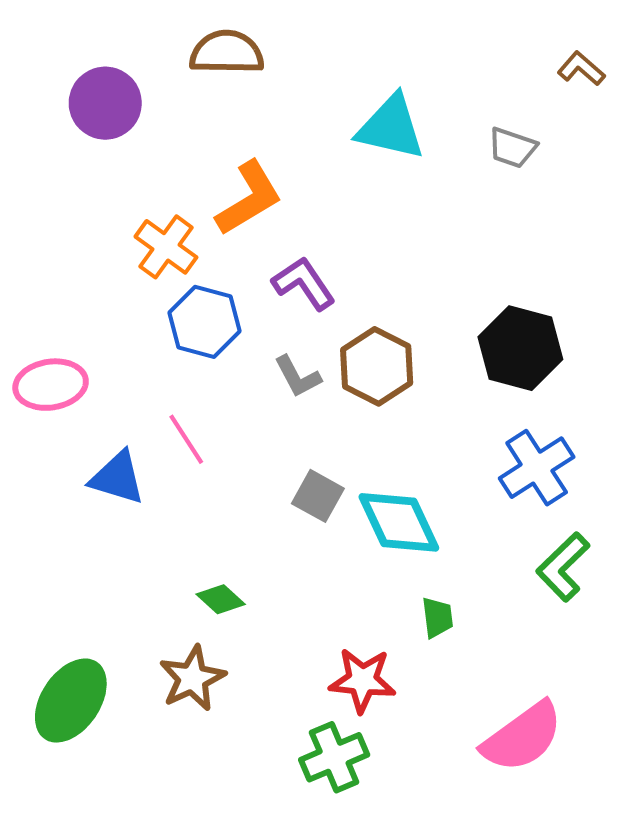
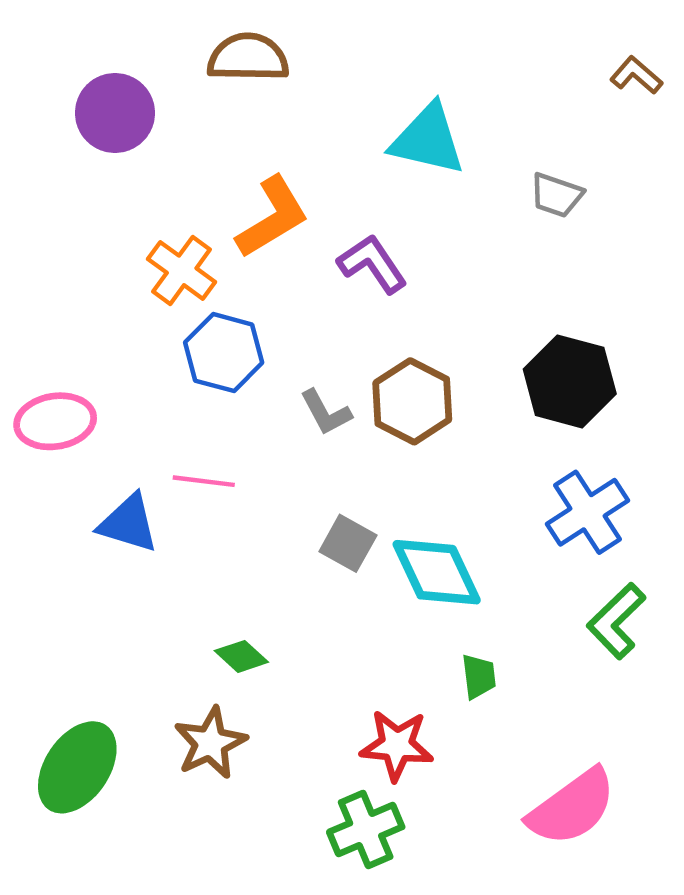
gray trapezoid: (512, 148) -> (556, 195), moved
purple L-shape: (304, 283) -> (372, 264), moved
pink line: (186, 439) -> (204, 481), turned -50

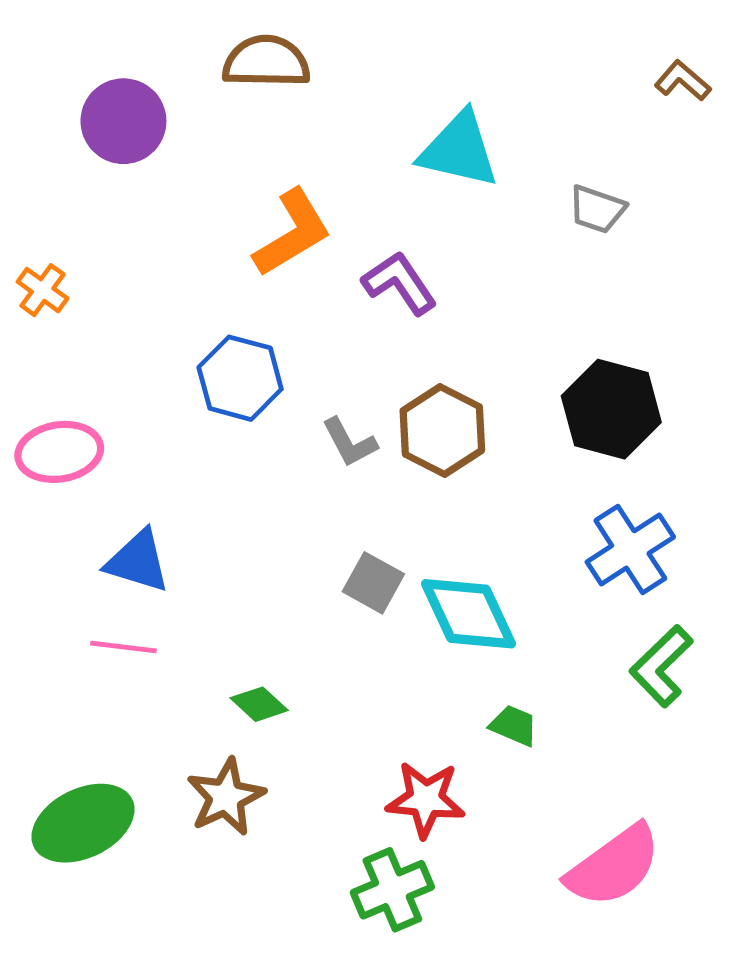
orange cross: (182, 270) -> (43, 290), moved, size x0.7
pink line: (204, 481) -> (123, 647), moved
green trapezoid: (479, 676) -> (514, 726), turned -60
green ellipse: (77, 767) -> (83, 823), turned 30

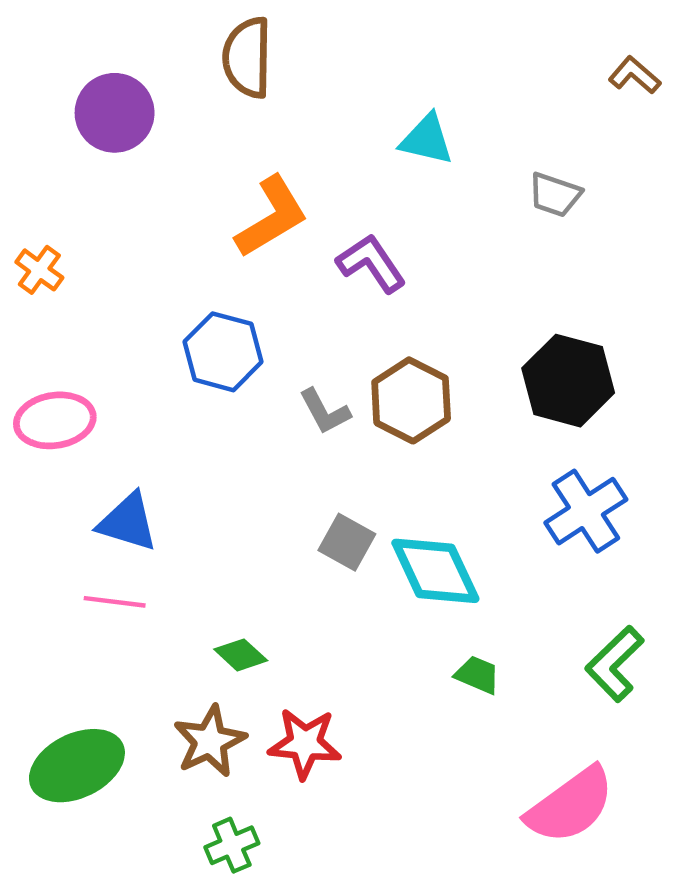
brown semicircle: (266, 62) -> (247, 58), turned -90
cyan triangle: (459, 150) -> (427, 139), size x0.7
green L-shape: (661, 666) -> (615, 664), moved
red star: (426, 799) -> (305, 743), moved
green cross: (392, 890) -> (232, 845), moved, size x0.7

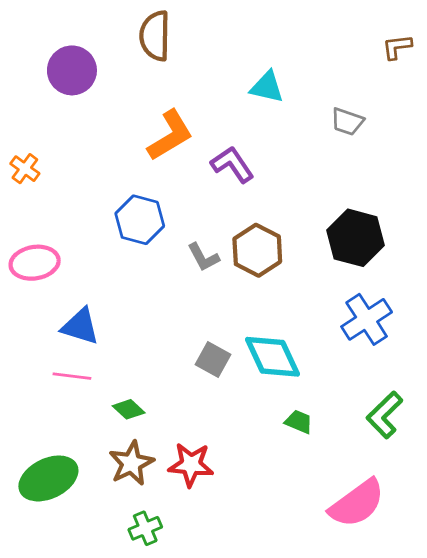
brown L-shape: (635, 75) -> (397, 47), turned -48
gray square: (347, 542) -> (213, 360), moved
green diamond: (241, 655) -> (129, 409), moved

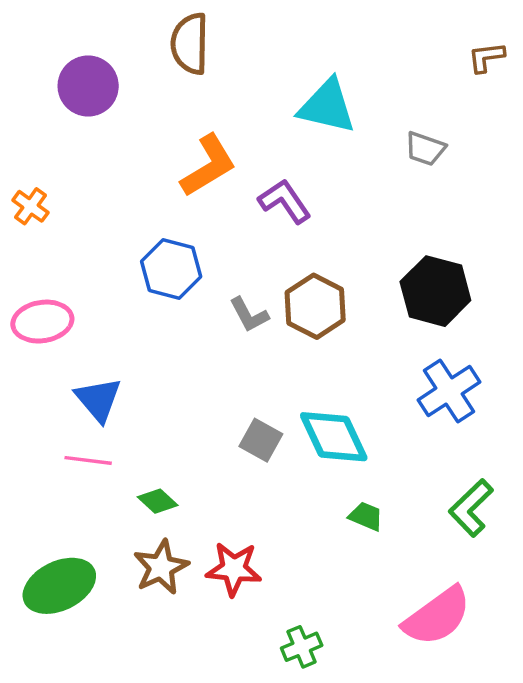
cyan triangle: (267, 87) -> (327, 106), size x1.4
blue triangle: (80, 326) -> (98, 399), turned 33
green cross: (145, 528) -> (302, 647), moved

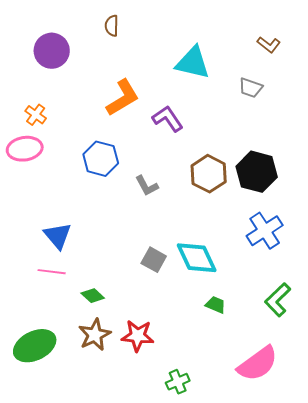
brown semicircle: (190, 44) -> (112, 26), size x0.6
brown L-shape: (486, 57) -> (269, 45), moved, turned -135
orange cross: (30, 206) -> (36, 115), moved
brown hexagon: (315, 306) -> (209, 174), moved
pink ellipse: (42, 322) -> (25, 149), moved

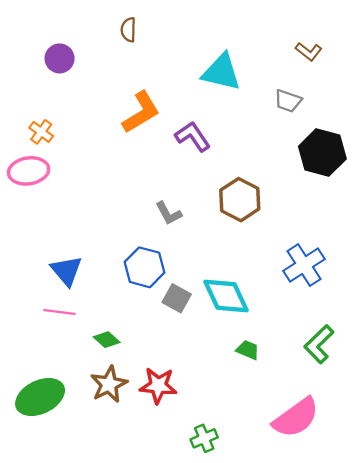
purple circle: (52, 51) -> (60, 58), size x0.7
blue hexagon: (101, 159) -> (144, 267), moved
black hexagon: (257, 172) -> (322, 153), moved

